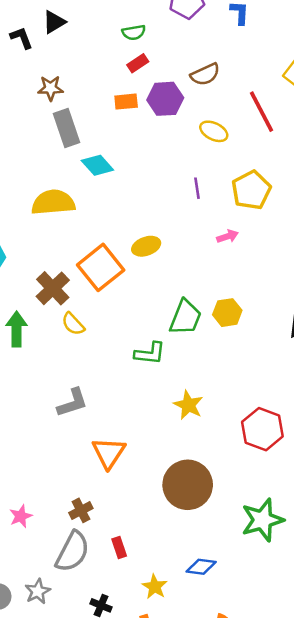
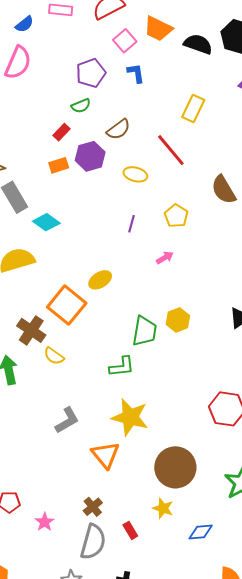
green semicircle: (134, 32) -> (81, 106), moved
purple line: (197, 188) -> (132, 224), turned 36
yellow pentagon: (251, 190) -> (176, 216), size x0.7
yellow star: (188, 405) -> (130, 417), moved, size x1.5
yellow star: (155, 587) -> (163, 508), moved

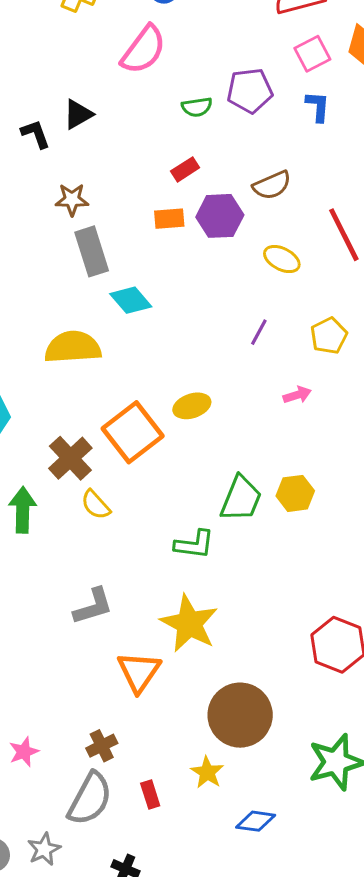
green semicircle: (81, 106) -> (197, 107), moved

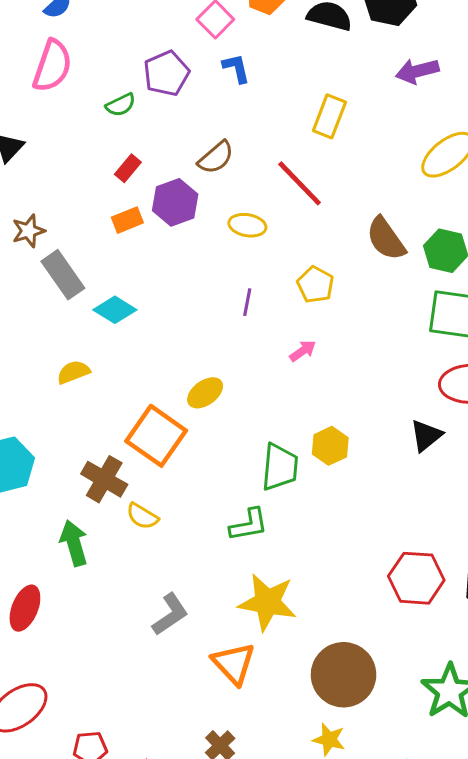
yellow semicircle: (73, 347) -> (73, 372), size x0.6

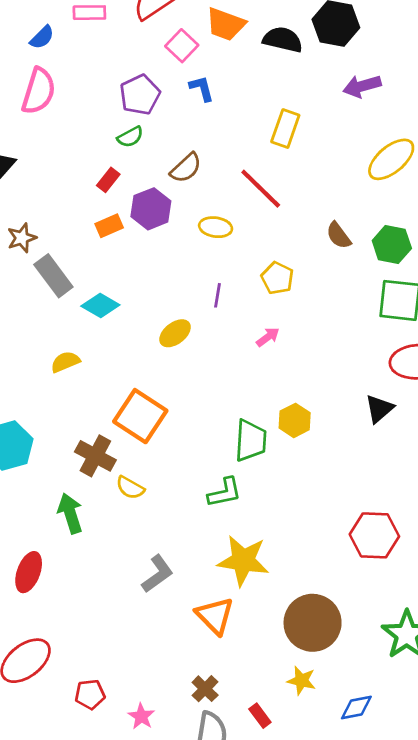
green semicircle: (121, 105) -> (130, 137), moved
brown semicircle: (386, 239) -> (339, 235), size x0.7
yellow ellipse: (205, 393) -> (175, 333), moved

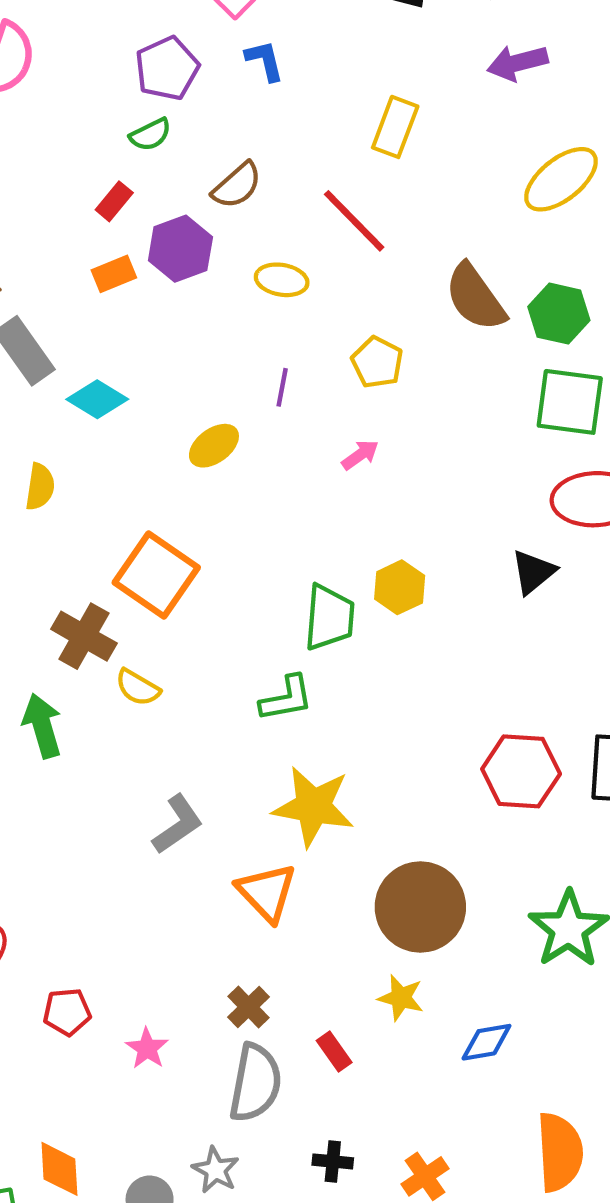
brown semicircle: (339, 235) -> (475, 297), size x1.6
yellow semicircle: (65, 362) -> (40, 487), turned 120

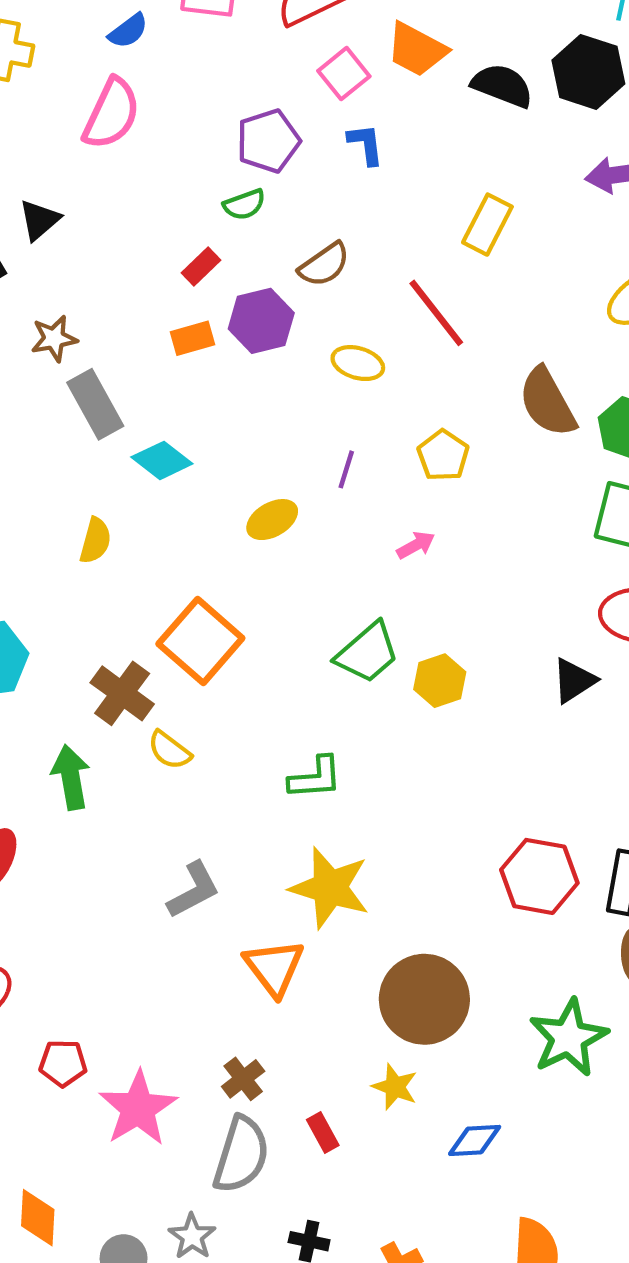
green trapezoid: (329, 617) -> (367, 653), moved, turned 38
pink star: (147, 1048) -> (138, 1108), size x1.8

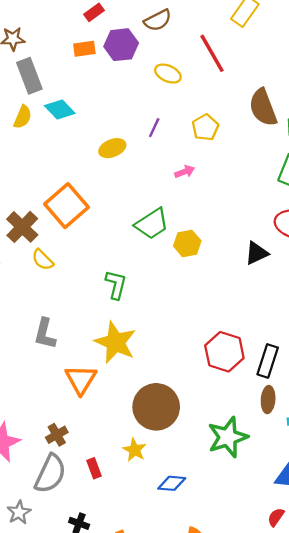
yellow semicircle: (95, 541) -> (23, 117), moved
green L-shape: (315, 778) -> (116, 285), turned -80
gray L-shape: (194, 890) -> (45, 334), turned 124

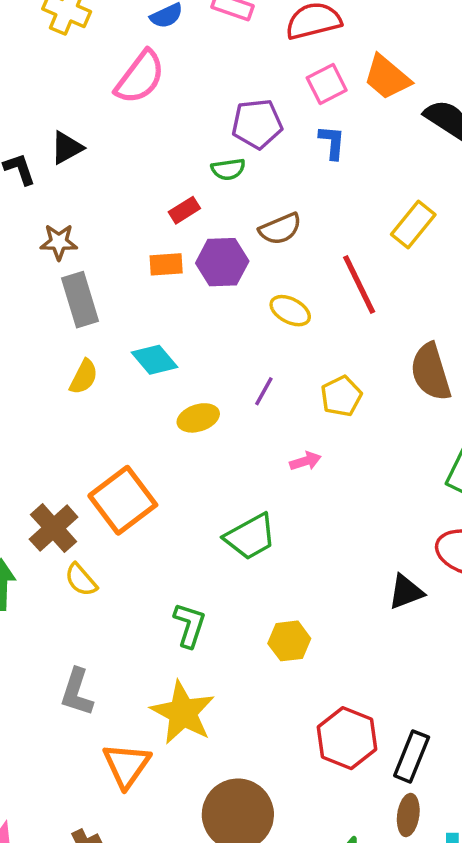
cyan diamond: (60, 110) -> (155, 360), moved
yellow semicircle: (23, 117) -> (84, 377), moved
yellow hexagon: (187, 243) -> (289, 641), moved

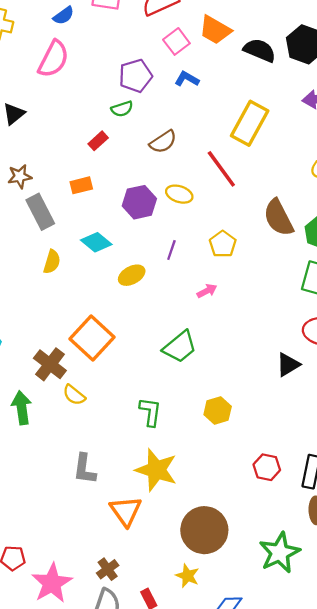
blue L-shape: (332, 142) -> (187, 79), turned -55
yellow rectangle: (413, 224) -> (250, 123), size x1.4
purple hexagon: (222, 262) -> (139, 202), moved
orange rectangle: (166, 264) -> (81, 185), moved
red hexagon: (347, 738) -> (267, 467), size x0.7

